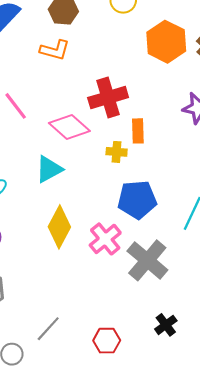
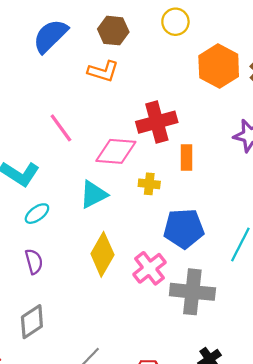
pink diamond: (69, 127) -> (116, 151), turned -39
yellow cross: (117, 152) -> (149, 184), moved
gray cross: (147, 260) -> (192, 292), turned -36

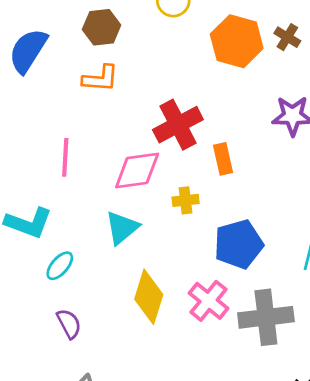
pink line: (61, 128) -> (65, 157), turned 52

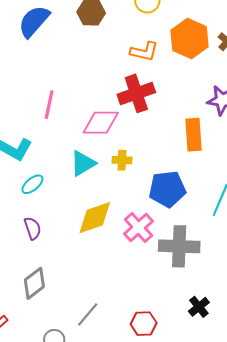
orange L-shape: (100, 79) -> (144, 52), moved
orange rectangle: (223, 159) -> (194, 135), moved, size x1.4
yellow cross: (186, 200) -> (122, 160), moved
yellow diamond: (149, 297) -> (95, 218), turned 45

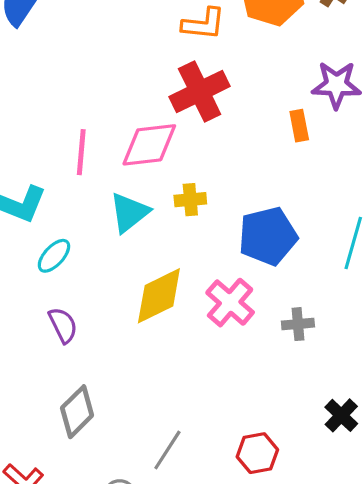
pink line: (49, 105) -> (81, 152), moved
orange rectangle: (194, 135) -> (299, 126), moved, size x0.6
gray cross: (179, 246) -> (298, 324), size x0.5

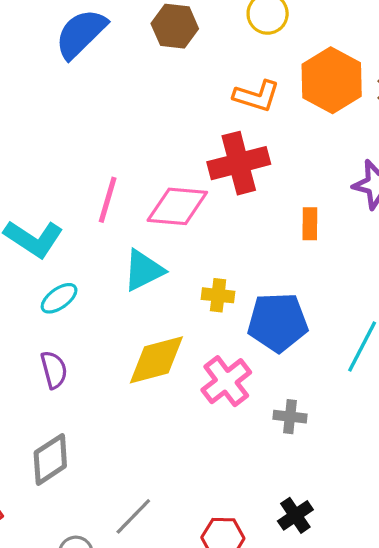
orange rectangle: (299, 126) -> (310, 224), moved
yellow cross: (190, 200) -> (218, 295), moved
black cross: (341, 415) -> (295, 515), moved

